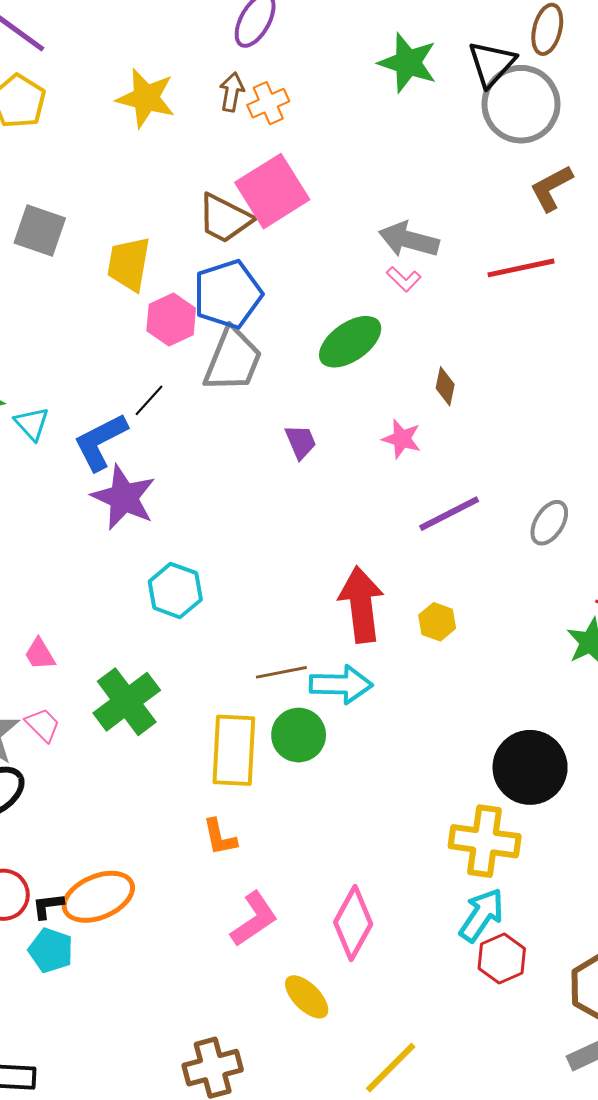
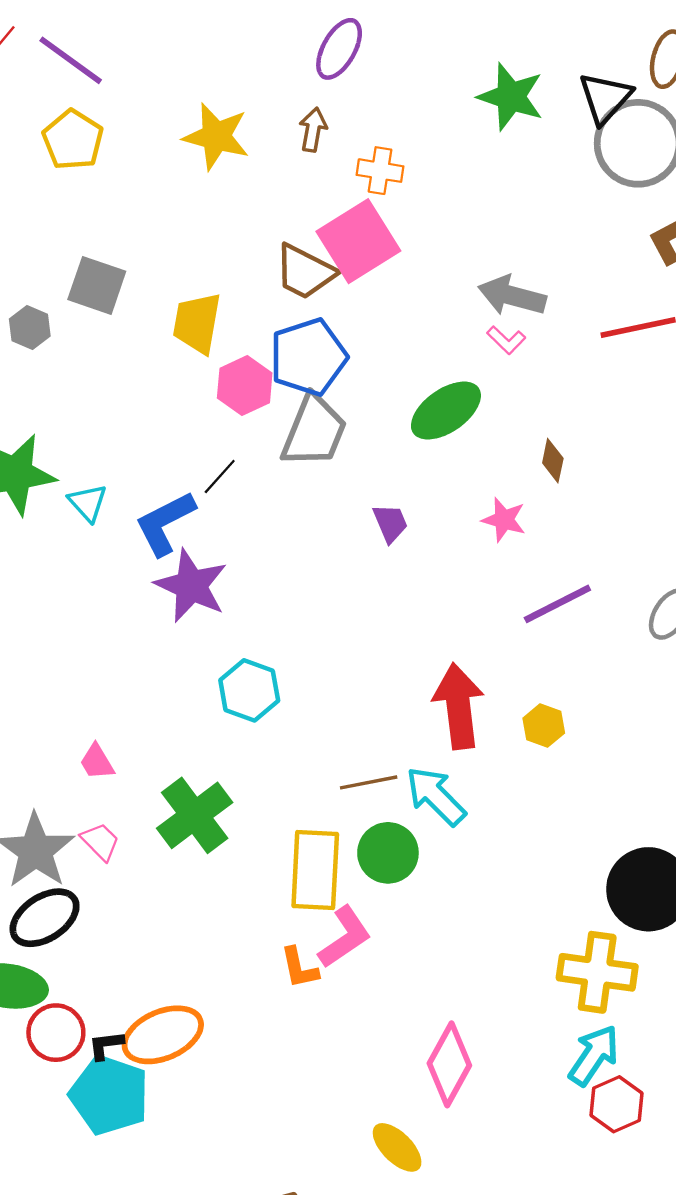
orange cross: (268, 103) -> (380, 171), moved, turned 33
cyan arrow: (341, 684) -> (436, 796), turned -136
pink L-shape: (254, 919) -> (345, 937), moved
cyan pentagon: (51, 950) -> (109, 1095), size x1.6

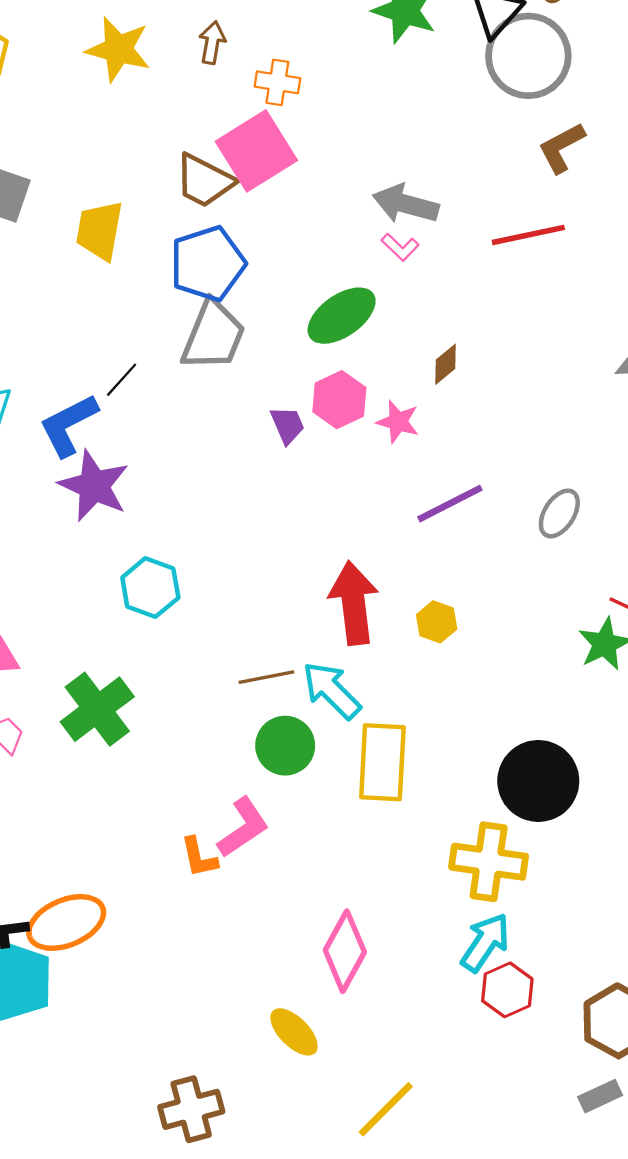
pink hexagon: (245, 386) -> (339, 400), moved
brown diamond: (553, 461) -> (445, 364), turned 39
yellow rectangle: (315, 870) -> (382, 762), moved

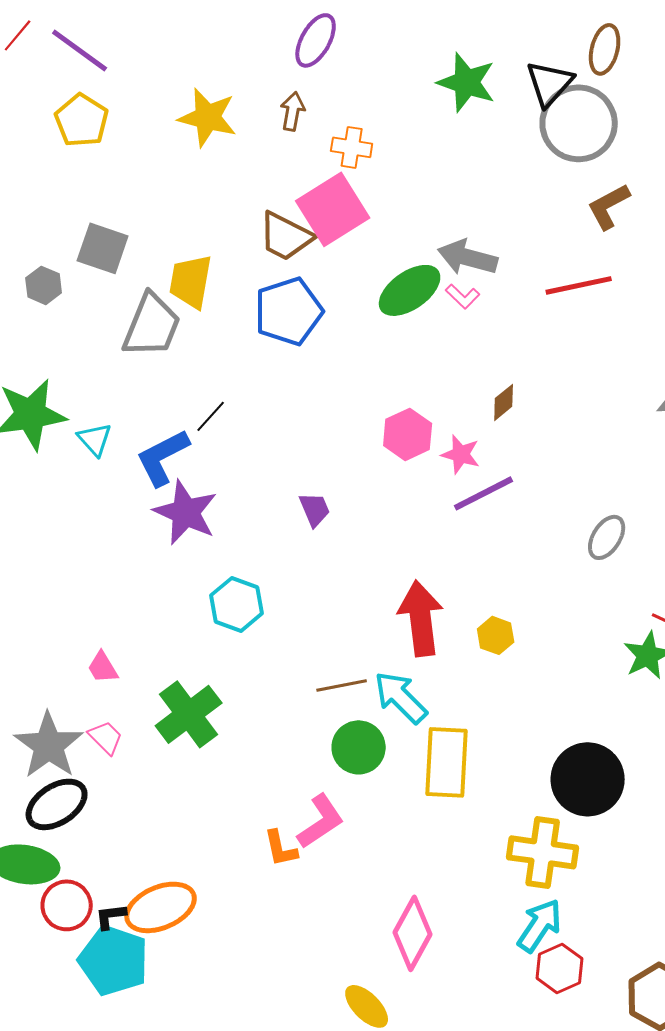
green ellipse: (342, 316) -> (410, 290), moved
gray trapezoid: (213, 336) -> (152, 325), moved
purple trapezoid: (287, 425) -> (315, 509), moved
purple line: (450, 504) -> (484, 493), moved

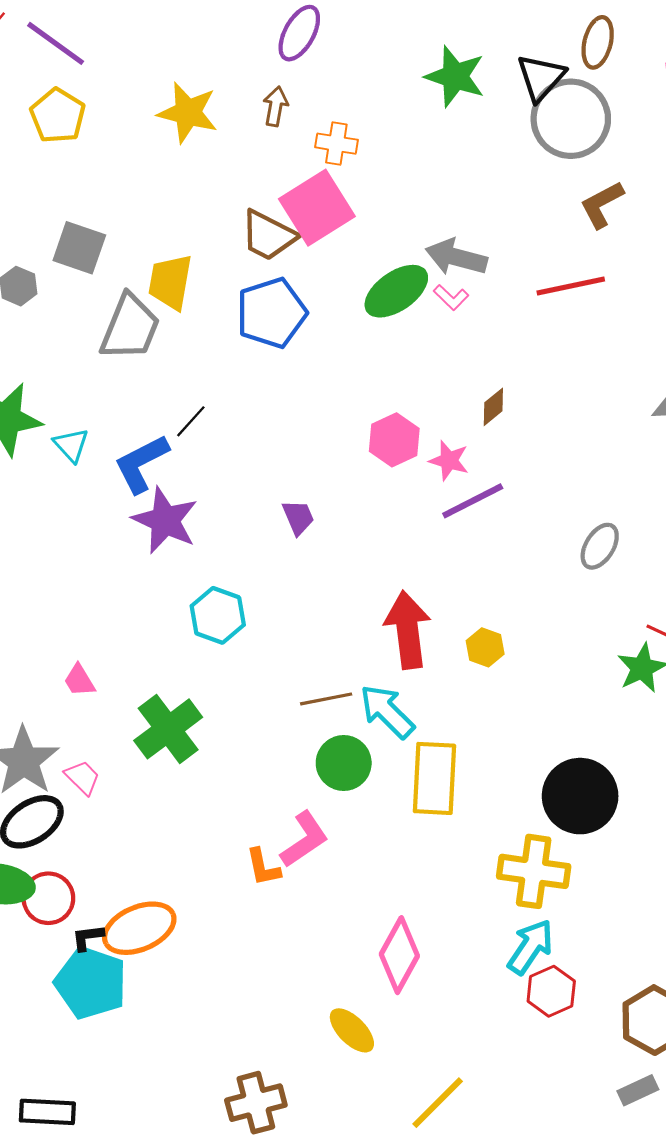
pink trapezoid: (106, 737) -> (82, 777), moved
red circle: (67, 905) -> (48, 898), moved

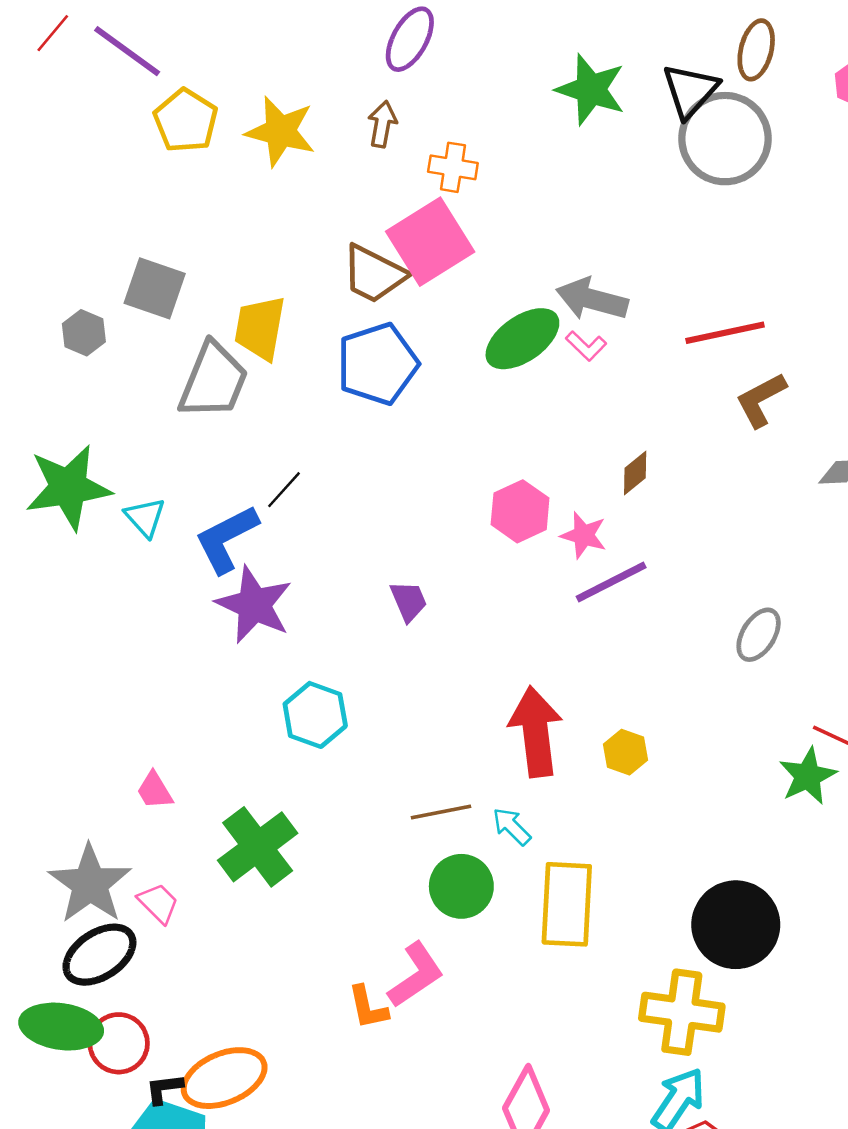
yellow pentagon: (58, 116) -> (186, 121), moved
brown L-shape: (602, 204) -> (761, 400), moved
cyan arrow: (387, 711) -> (512, 826), size x0.6

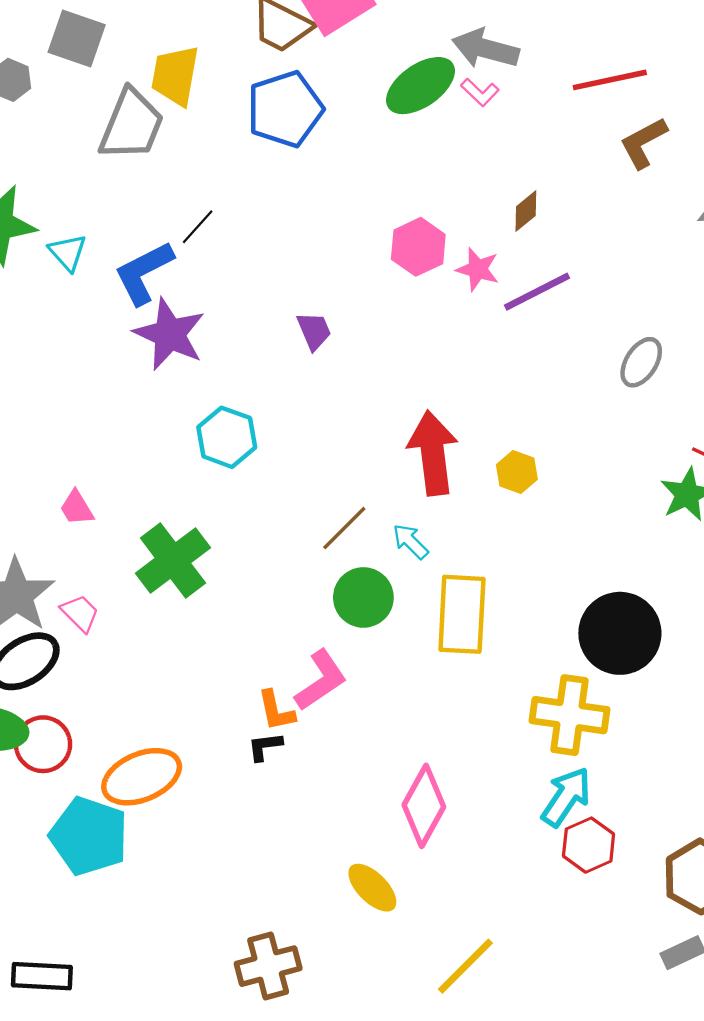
purple line: (611, 582) -> (537, 292), moved
brown line: (441, 812) -> (344, 528), turned -34
black L-shape: (164, 1089) -> (265, 746), moved

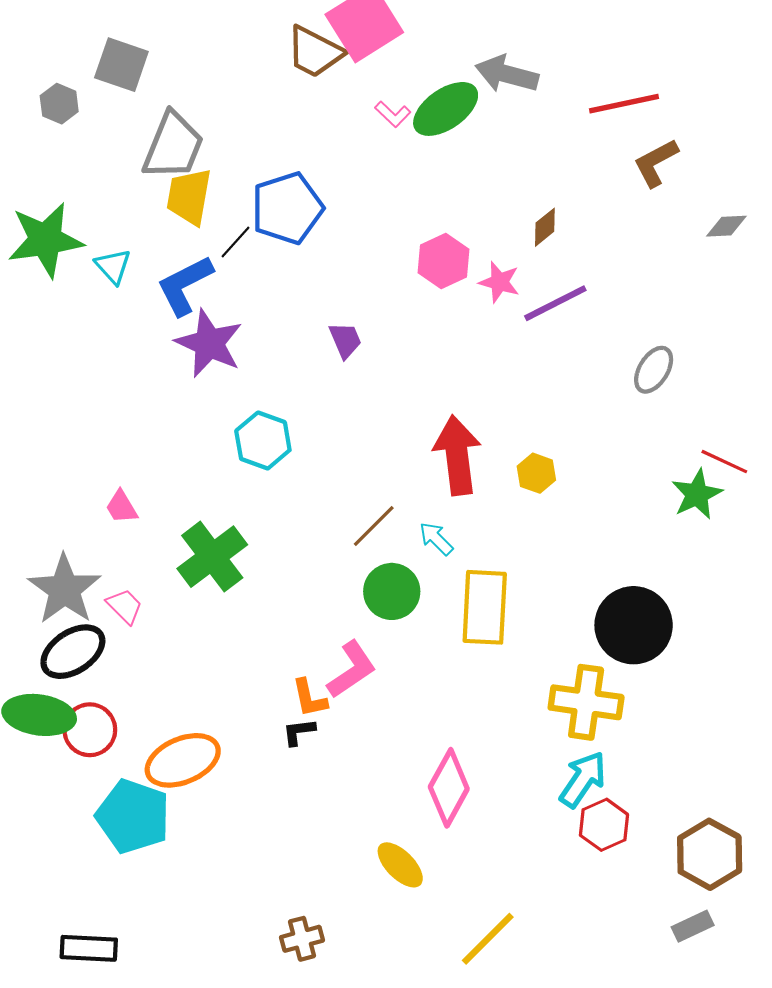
yellow trapezoid: (175, 75) -> (189, 197), moved
pink L-shape: (480, 92) -> (393, 114), moved
blue pentagon: (285, 109) -> (287, 208), moved
brown cross: (268, 966) -> (302, 939), size x0.7

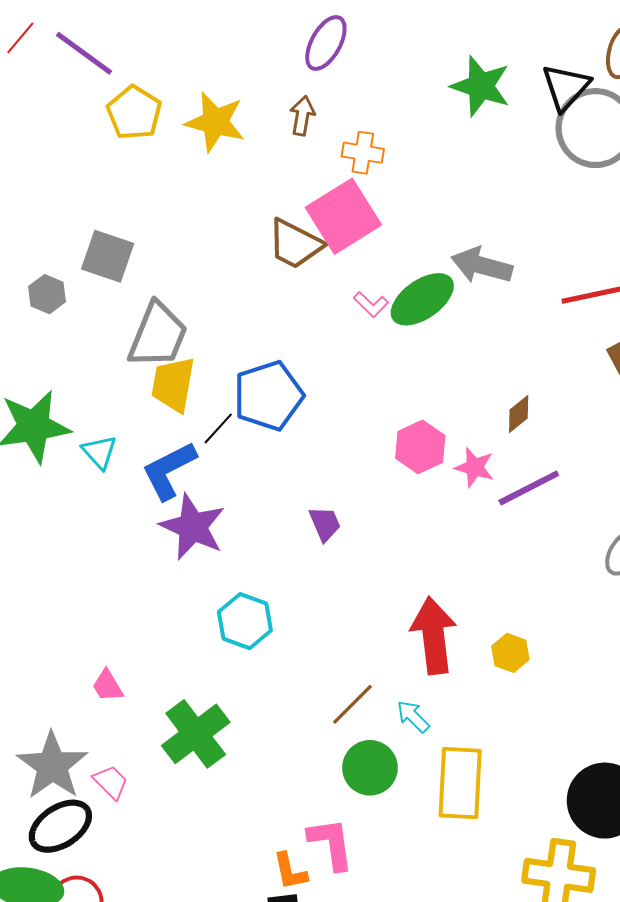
pink L-shape: (352, 670) -> (331, 844), turned -64

